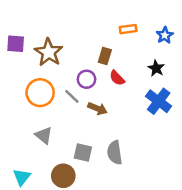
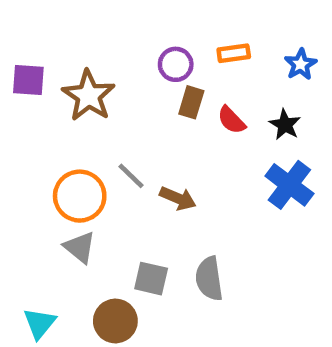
red semicircle: (117, 78) -> (231, 120), moved
purple circle: (87, 79) -> (176, 64), moved
orange circle: (40, 93) -> (80, 196), moved

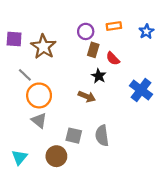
black star: (285, 125) -> (99, 76), moved
gray line: (131, 176) -> (25, 75), moved

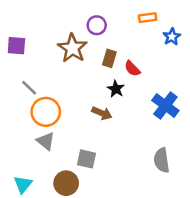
orange rectangle: (114, 26) -> (148, 18), moved
purple circle: (86, 31) -> (97, 25), moved
brown star: (43, 47) -> (72, 48), moved
gray semicircle: (102, 136) -> (162, 160), moved

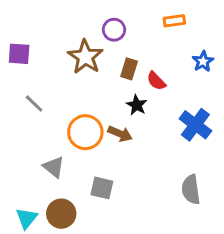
blue star: (172, 37) -> (203, 61), moved
orange circle: (46, 112) -> (85, 132), moved
brown circle: (66, 183) -> (61, 214), moved

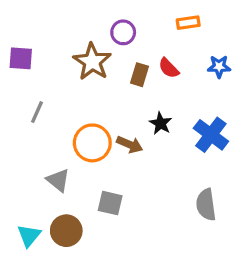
blue star: (203, 61) -> (219, 67), turned 30
red semicircle: (156, 81) -> (169, 68), moved
gray line: (34, 104) -> (37, 112), turned 70
black star: (137, 105) -> (161, 123), moved

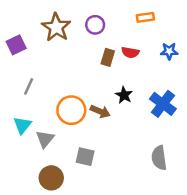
purple square: (21, 58) -> (16, 45), turned -30
brown star: (92, 62) -> (56, 27), moved
red semicircle: (169, 68) -> (130, 52), turned -36
gray triangle: (58, 180) -> (45, 139), turned 30
cyan triangle: (29, 236) -> (22, 125), moved

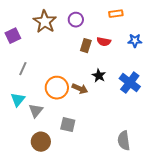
gray semicircle: (159, 158) -> (124, 141), moved

